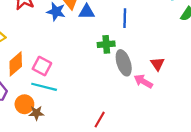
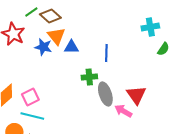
red triangle: (157, 64) -> (136, 95), size x1.5
pink square: (42, 66) -> (30, 97), turned 36

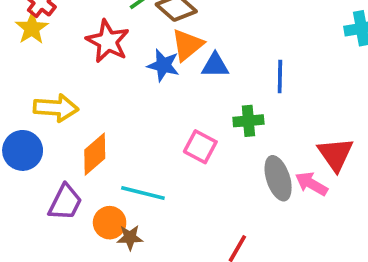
orange triangle: (56, 36) -> (187, 45), turned 30
gray ellipse: (105, 94) -> (278, 178), moved
pink square: (30, 97) -> (200, 147), moved, turned -36

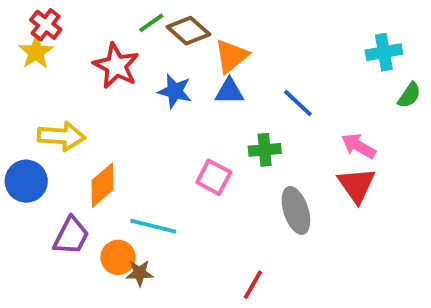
orange triangle: (187, 45) -> (231, 56), moved
blue line: (280, 76) -> (298, 103), turned -48
pink arrow: (311, 184) -> (358, 146), moved

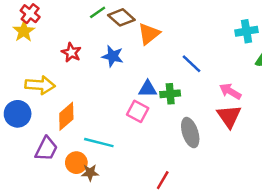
red star: (116, 66) -> (71, 52), moved, size x0.7
blue triangle: (229, 91) -> (148, 89), moved

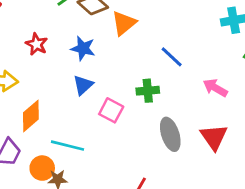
blue triangle: (148, 89) -> (83, 85), moved, turned -42
red triangle: (229, 116) -> (214, 137), moved

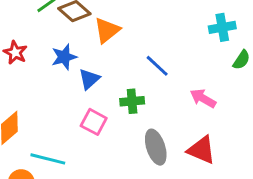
blue star: (83, 48) -> (64, 57), turned -30
blue triangle: (83, 85) -> (89, 79), moved
red triangle: (214, 137) -> (202, 150), turned -32

